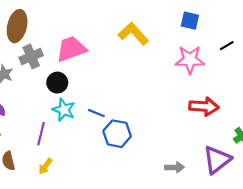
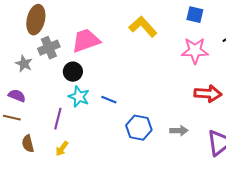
blue hexagon: (117, 134) -> (139, 128), moved
gray arrow: (175, 167) -> (179, 131), moved

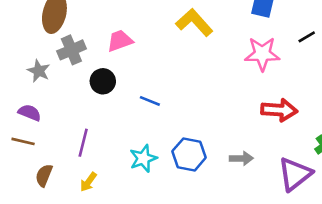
pink trapezoid: (86, 41) -> (120, 41), size x0.7
cyan star: (79, 97) -> (143, 158), moved, turned 30
blue line: (109, 100) -> (150, 101), moved
brown semicircle: (28, 144) -> (44, 175), turned 36

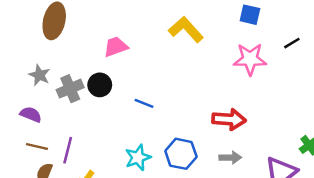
gray cross: (71, 50) -> (70, 89), moved
red arrow: (279, 110) -> (229, 119), moved
brown line: (23, 141) -> (37, 146), moved
purple line: (83, 143) -> (68, 150), moved

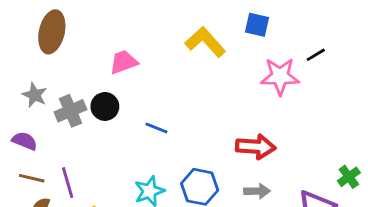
blue square: (250, 15) -> (257, 25), moved
black line: (292, 43) -> (316, 55), moved
purple line: (68, 150) -> (68, 183), turned -30

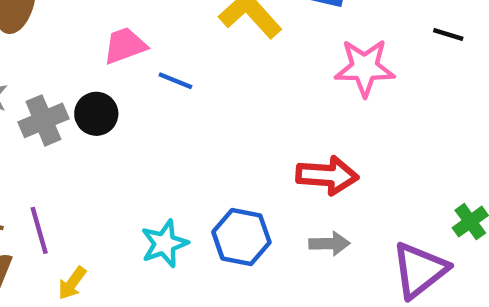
black line: (316, 55) -> (448, 35), moved, turned 48
blue line: (157, 128) -> (175, 81), moved

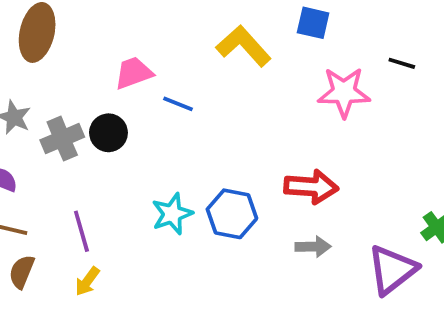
black line: (448, 35) -> (402, 63), moved
purple line: (39, 230) -> (81, 231), moved
blue hexagon: (241, 237) -> (232, 214), moved
cyan star: (164, 244) -> (172, 214), moved

